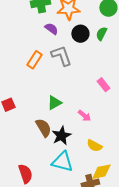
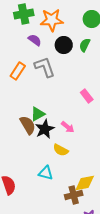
brown semicircle: (43, 128) -> (28, 125), moved
black star: (61, 136) -> (45, 129), moved
yellow semicircle: (94, 146) -> (61, 150), moved
cyan triangle: (62, 162) -> (46, 173), size x0.7

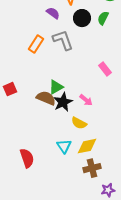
brown semicircle: (28, 125) -> (46, 98), turned -36
cyan triangle: (46, 173) -> (64, 146), turned 42
yellow diamond: (85, 183) -> (87, 146), moved

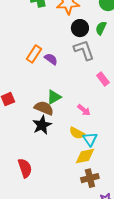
purple semicircle: (53, 13) -> (51, 59), moved
gray L-shape: (63, 40) -> (84, 50), moved
black star: (63, 102) -> (42, 125), moved
cyan triangle: (64, 146) -> (90, 139), moved

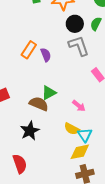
purple semicircle: (51, 59) -> (46, 55), turned 32
black star: (42, 125) -> (30, 131), moved

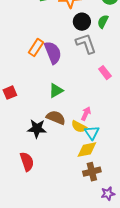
purple semicircle: (46, 55) -> (53, 53), size x1.6
brown semicircle: (39, 104) -> (56, 118), moved
pink arrow: (79, 106) -> (86, 114), moved, turned -104
black star: (30, 131) -> (37, 129), turned 30

